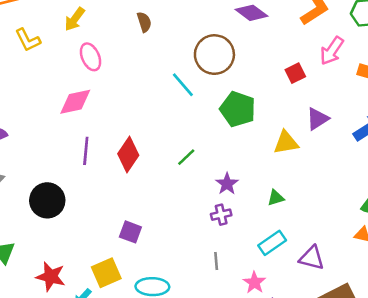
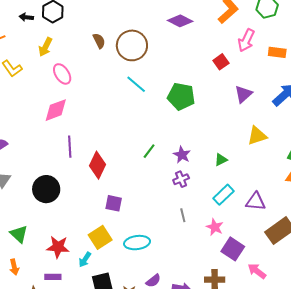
brown circle: (214, 55) -> (132, 45), moved
yellow triangle: (286, 143) -> (257, 136), moved
red diamond: (128, 154) -> (97, 165), moved
green line: (186, 157) -> (149, 151), moved

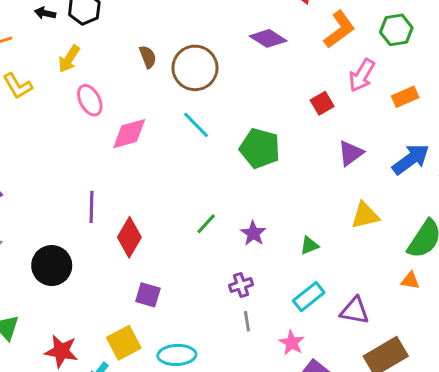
orange rectangle: (277, 52) -> (405, 97), turned -36
pink diamond: (56, 110) -> (129, 134), moved
purple cross: (181, 179) -> (241, 285), moved

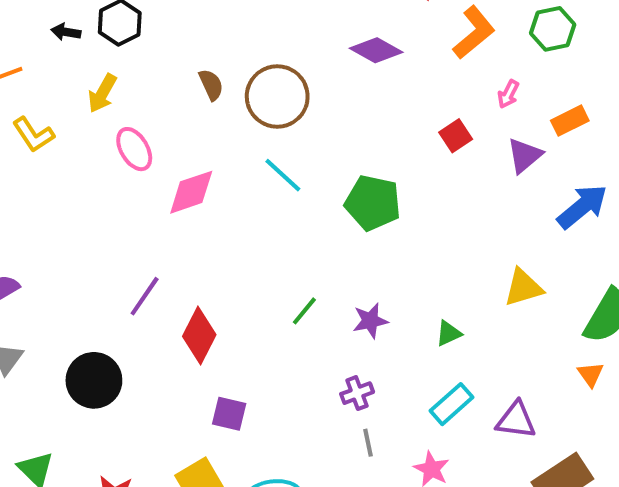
pink arrow: (362, 75) -> (508, 94), size x0.6
purple triangle: (351, 153) -> (524, 155), moved
purple line: (92, 207) -> (145, 296), turned 36
purple star: (253, 233) -> (370, 321), turned 30
orange triangle: (410, 281) -> (591, 374), turned 48

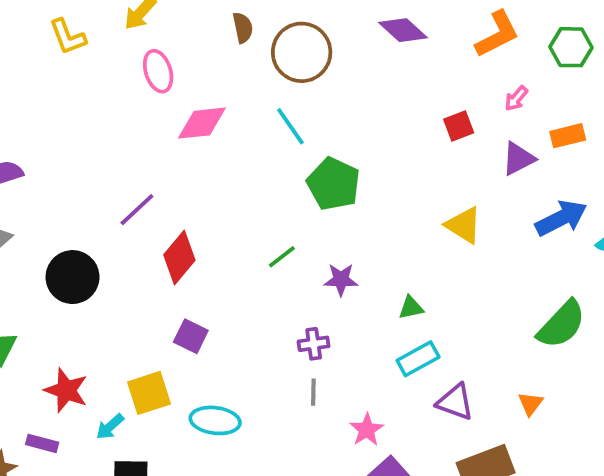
green pentagon: (373, 203) -> (334, 184), moved
yellow triangle: (523, 287) -> (464, 225), moved, turned 36
orange triangle: (591, 374) -> (530, 404), moved
cyan rectangle: (451, 404) -> (418, 359), moved

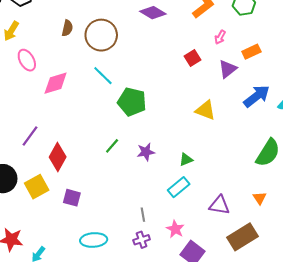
brown semicircle: (243, 28) -> (67, 28), turned 35
purple cross: (314, 344) -> (142, 240), moved
cyan rectangle: (418, 359) -> (179, 187), moved
yellow square: (149, 393) -> (37, 187), moved

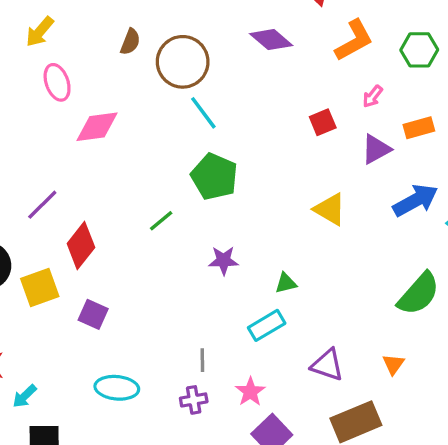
cyan line: (103, 76) -> (203, 113), moved
green line: (112, 146) -> (161, 221), moved

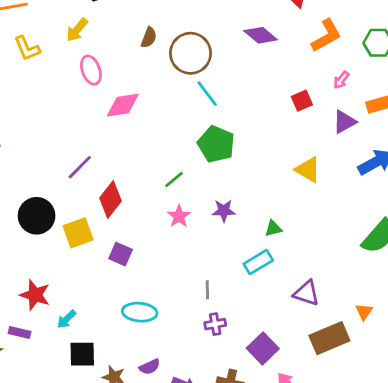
orange triangle: (393, 364) -> (364, 312), moved
pink star: (250, 392) -> (179, 216), moved
purple cross: (194, 400) -> (215, 324), moved

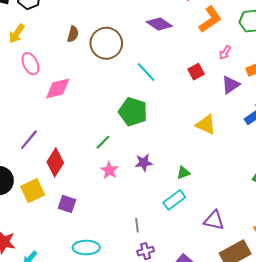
cyan line: (207, 94) -> (146, 72), moved

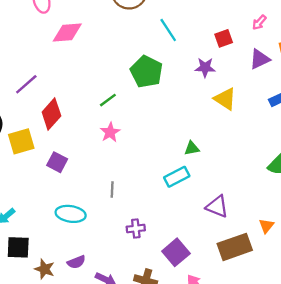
purple star: (144, 163) -> (205, 67), moved
gray line: (137, 225) -> (112, 189), moved

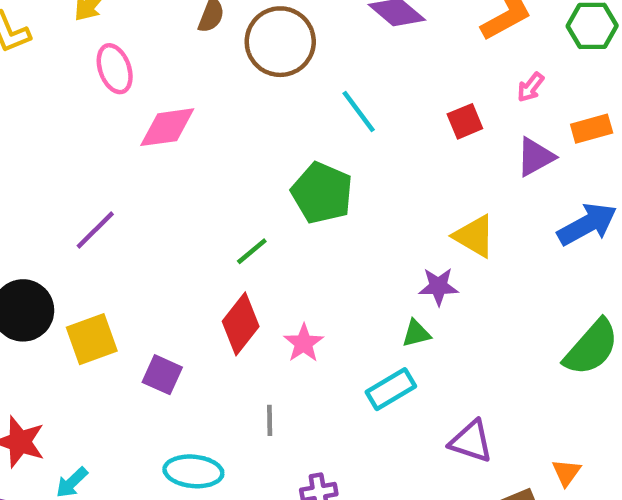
purple star: (205, 67) -> (438, 286), moved
red diamond: (51, 114) -> (241, 324), moved
pink star: (110, 132) -> (304, 343), moved

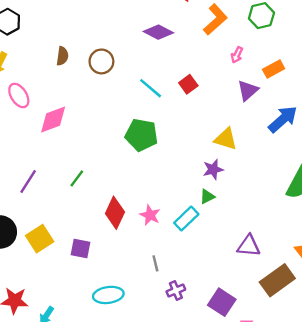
brown circle: (280, 42) -> (101, 61), size x0.7
red square: (465, 121) -> (188, 84), moved
green line: (252, 251) -> (77, 178), moved
cyan rectangle: (391, 389) -> (186, 218), moved
gray line: (270, 420) -> (155, 263), moved

